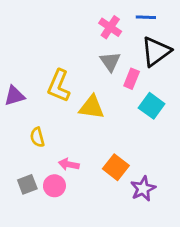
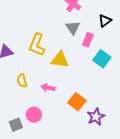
black triangle: (156, 52) -> (105, 21), size x0.6
pink arrow: (69, 164) -> (48, 88), moved
gray square: (27, 184) -> (16, 125), moved

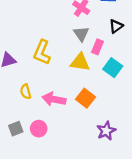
yellow triangle: (60, 60) -> (80, 62), moved
pink arrow: (48, 88) -> (54, 99), size x1.5
orange square: (77, 102) -> (86, 98), moved
gray square: (16, 125) -> (16, 129), moved

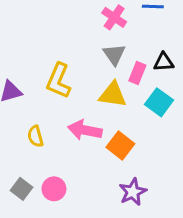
black triangle: (116, 26) -> (164, 62), moved, turned 32
pink arrow: (54, 99) -> (85, 130), moved
gray square: (16, 129) -> (22, 189), turned -32
purple star: (106, 131) -> (133, 192), moved

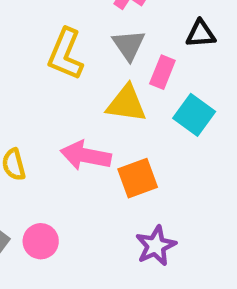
black triangle: (164, 62) -> (201, 34), moved
yellow L-shape: (59, 81) -> (66, 54), moved
orange square: (120, 146) -> (138, 178), turned 32

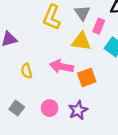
pink circle: (41, 241) -> (50, 108), moved
purple star: (156, 246) -> (78, 110), moved

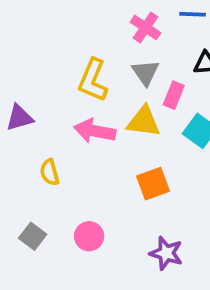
pink arrow: (62, 67) -> (95, 131), moved
purple star: (78, 110) -> (166, 253), moved, turned -30

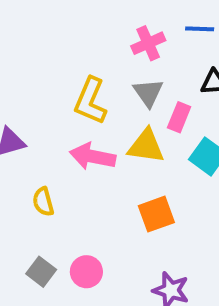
pink cross: (146, 27) -> (148, 43), turned 32
gray square: (33, 236) -> (41, 272), moved

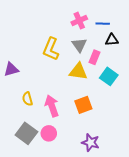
blue line: (200, 29) -> (103, 24), moved
pink arrow: (93, 156) -> (52, 106), moved, turned 60
gray square: (41, 272) -> (26, 133), size x1.5

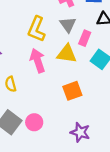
pink arrow: (52, 106) -> (38, 61), moved

